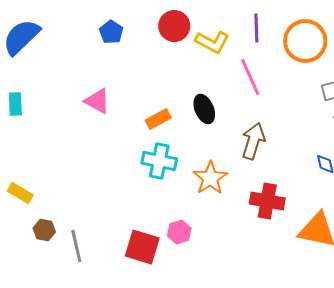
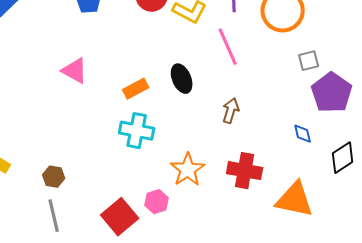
brown arrow: (253, 141) -> (231, 111), size x0.7
orange star: (210, 178) -> (188, 170), moved
brown hexagon: (44, 230) -> (54, 177), moved
red square: (142, 247) -> (120, 217), turned 33

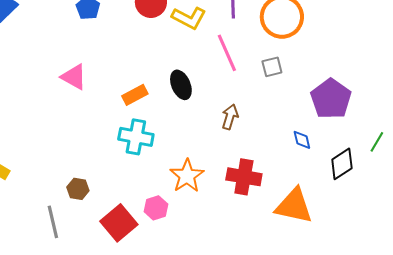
gray square: (309, 61) -> (272, 67), moved
brown hexagon: (54, 177) -> (78, 189), moved

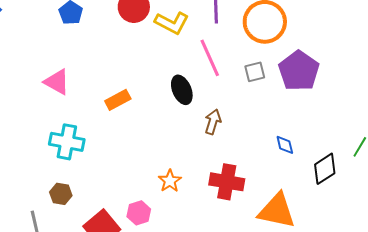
black ellipse: (181, 85) -> (182, 90), moved
purple pentagon: (331, 99) -> (299, 71), moved
cyan cross: (136, 137) -> (67, 142), moved
orange star: (187, 176) -> (170, 181), size x0.7

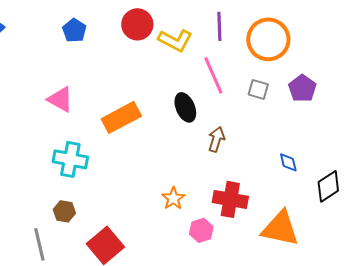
purple pentagon: (299, 71) -> (302, 88), size x0.7
gray square: (255, 72) -> (258, 89), turned 30
orange rectangle: (118, 100) -> (121, 117), size x1.5
pink hexagon: (139, 213) -> (201, 230), moved

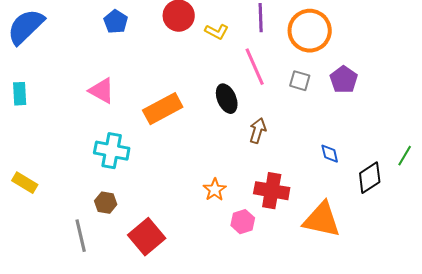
yellow L-shape: (175, 40) -> (217, 32), size x0.7

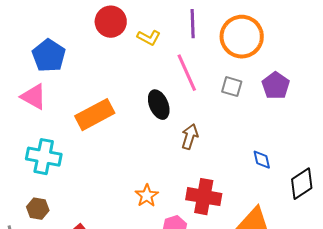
blue pentagon: (116, 22) -> (49, 56), moved, size x1.4

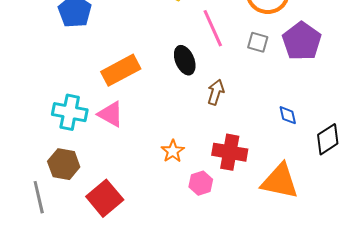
purple pentagon: (276, 86) -> (302, 41), size x1.4
pink triangle: (34, 97) -> (111, 114), moved
brown hexagon: (38, 209) -> (64, 164), size x1.4

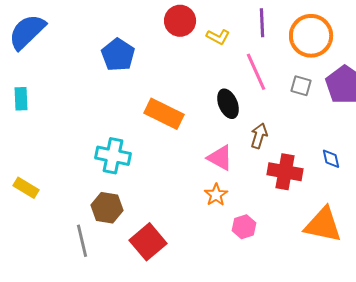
orange rectangle: (121, 70) -> (164, 114), turned 54
pink triangle: (111, 114) -> (220, 158), moved
red cross: (230, 152) -> (285, 172), moved

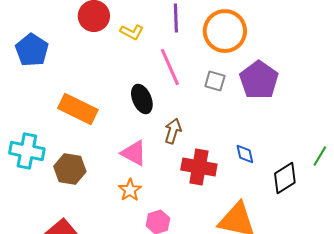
brown hexagon: (107, 208) -> (70, 169), moved

